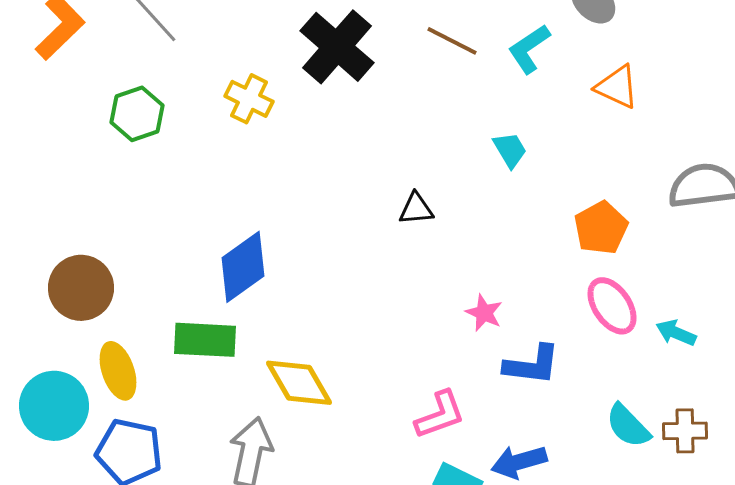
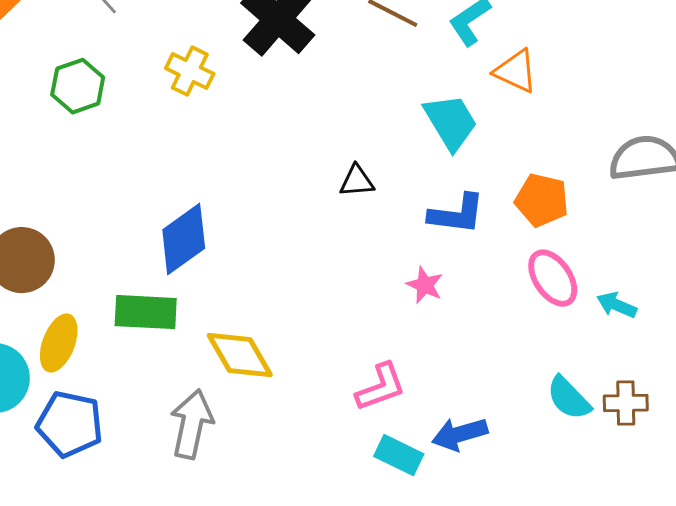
orange triangle: (617, 87) -> (516, 71), moved
cyan trapezoid: (510, 150) -> (451, 122), size x1.6
orange pentagon: (601, 228) -> (542, 200), turned -30
blue L-shape: (532, 365) -> (457, 214), moved
yellow ellipse: (118, 371) -> (59, 343), turned 40

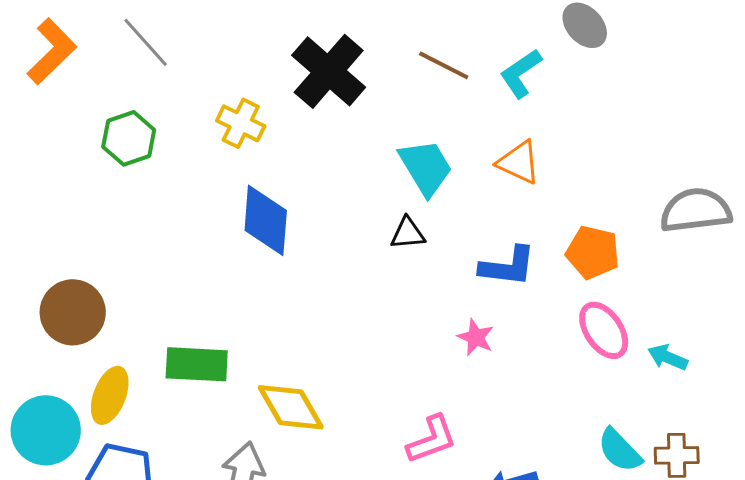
orange triangle: (516, 71) -> (519, 162), moved
cyan trapezoid: (451, 122) -> (426, 167), moved
blue diamond: (184, 239) -> (266, 220), moved, turned -50

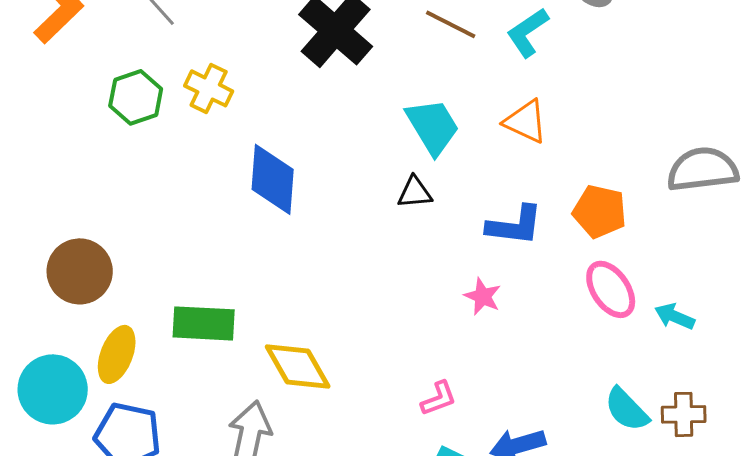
yellow cross: (241, 123) -> (209, 88), moved
pink L-shape: (432, 439) -> (439, 398), size x0.7

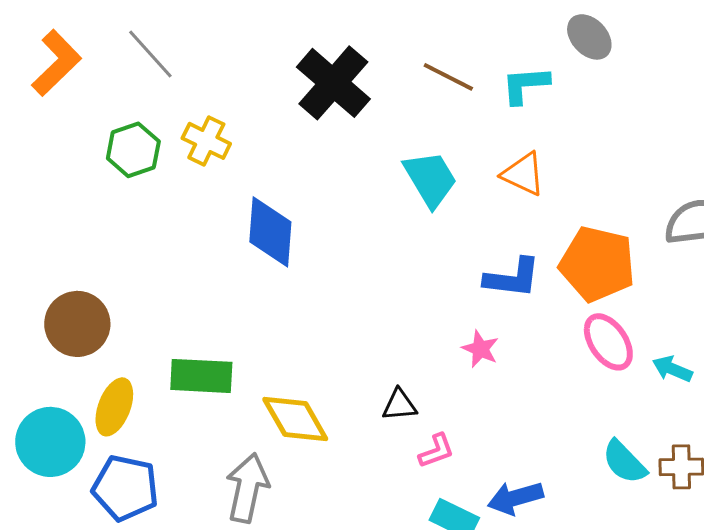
cyan L-shape: (528, 32) -> (525, 85), turned 30
black triangle: (415, 192) -> (399, 405), moved
orange pentagon: (600, 211) -> (597, 264), size x1.4

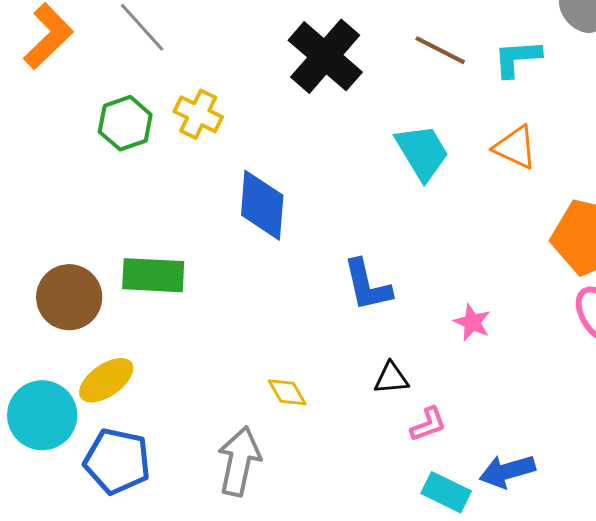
blue L-shape: (512, 278) -> (367, 285), moved, turned 70
green rectangle: (201, 376) -> (153, 275), moved
yellow ellipse: (114, 407) -> (106, 380), turned 34
yellow diamond: (295, 419) -> (287, 392), size x0.6

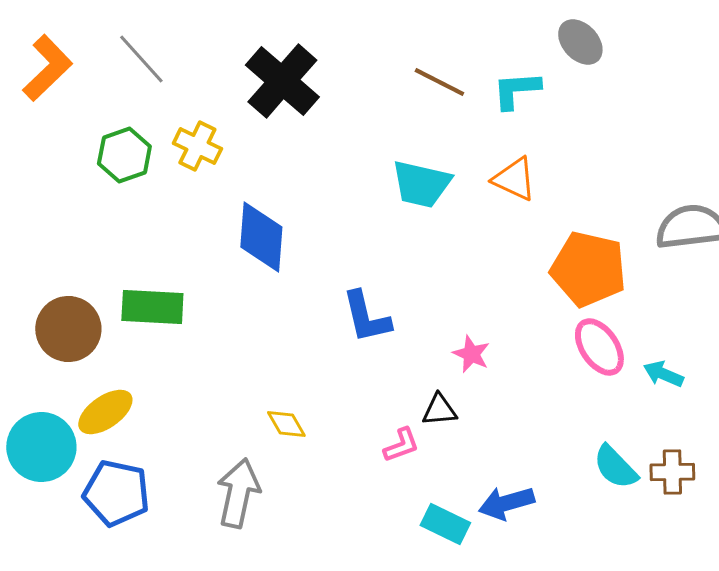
black cross: (325, 56) -> (282, 81), moved
cyan trapezoid: (422, 152) -> (421, 184), turned 134
black triangle: (391, 378) -> (439, 410), moved
pink L-shape: (428, 424) -> (401, 445), moved

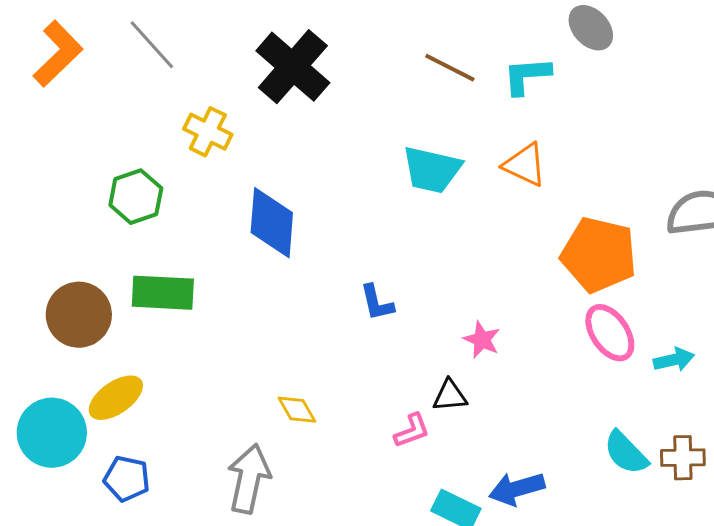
green hexagon: (124, 155) -> (136, 197), moved
blue L-shape: (366, 317) -> (377, 303), size x0.7
cyan arrow: (663, 374) -> (674, 360), turned 144
blue pentagon: (116, 493) -> (127, 479), size x0.7

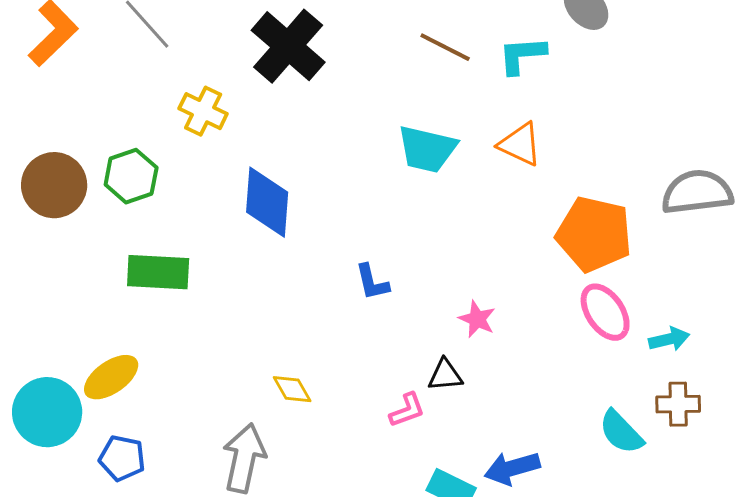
brown circle: (79, 315) -> (54, 185), moved
brown cross: (683, 458) -> (678, 404), moved

